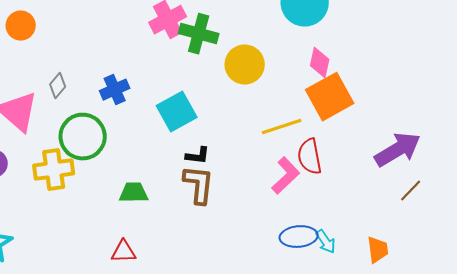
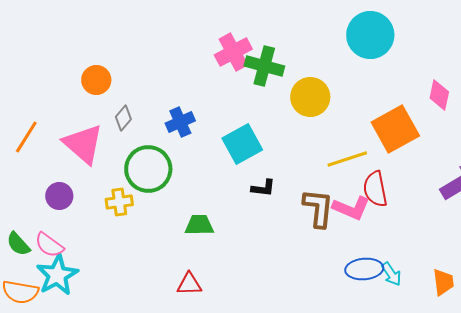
orange circle: (21, 26) -> (96, 80), moved
pink diamond: (320, 63) -> (439, 95), moved
yellow cross: (54, 170) -> (119, 202), size x0.7
pink L-shape: (286, 176) -> (351, 208), turned 66
brown L-shape: (199, 185) -> (318, 208), moved

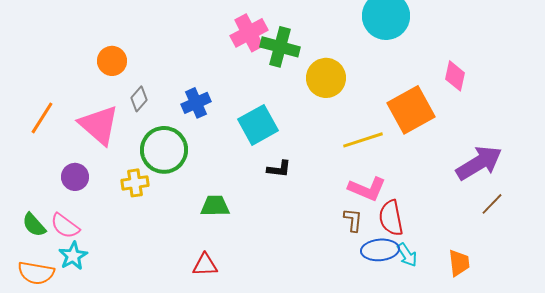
red semicircle: (375, 189) -> (391, 218), moved
brown L-shape: (318, 208) -> (353, 220), moved, size x0.6
cyan star: (57, 275) -> (73, 256), size x0.7

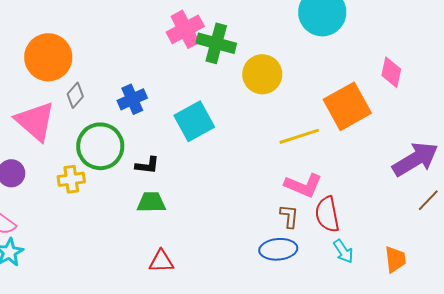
orange circle: (112, 61) -> (48, 57), size x1.6
black L-shape: (279, 169) -> (147, 165), moved
blue ellipse: (380, 250) -> (278, 249), moved
red triangle: (205, 265) -> (161, 261), moved

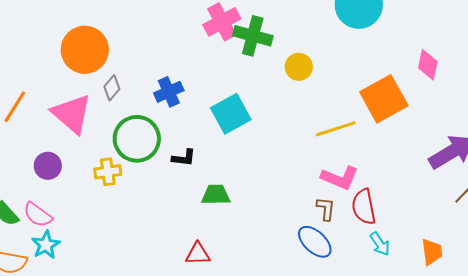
yellow circle: (262, 74) -> (299, 67), size x0.7
green trapezoid: (151, 202) -> (216, 195), moved
blue ellipse: (278, 249) -> (315, 242), turned 48

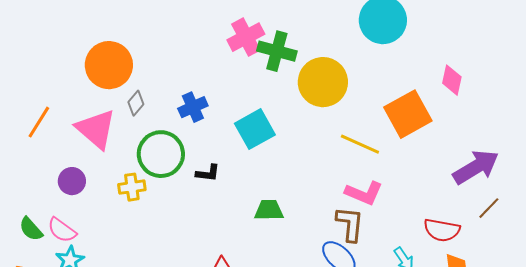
yellow circle: (299, 67) -> (323, 82), size x1.8
yellow line: (336, 129) -> (360, 144), turned 42
green trapezoid: (216, 195) -> (269, 210), moved
red semicircle: (364, 207) -> (442, 230), moved, turned -69
brown L-shape: (326, 209) -> (350, 224), size x1.5

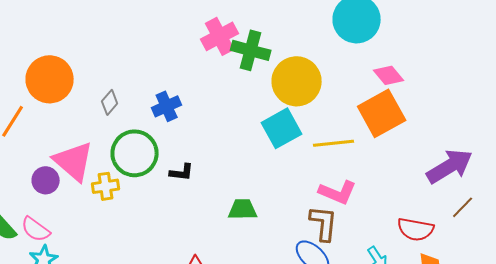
orange circle: (109, 65) -> (50, 79), moved
pink diamond: (452, 80) -> (389, 75), moved, turned -52
pink triangle: (96, 129) -> (74, 161), moved
cyan square: (255, 129) -> (282, 128), moved
yellow line: (360, 144) -> (334, 143), turned -30

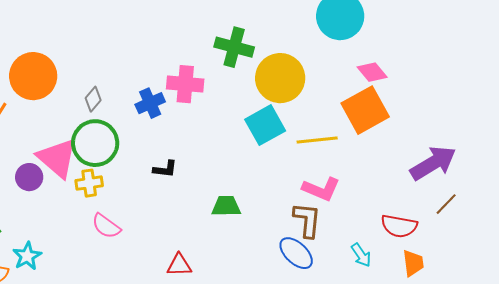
pink cross: (220, 36) -> (185, 84), moved, turned 33
green circle: (135, 153) -> (95, 143), moved
pink semicircle: (36, 229) -> (106, 226), moved

